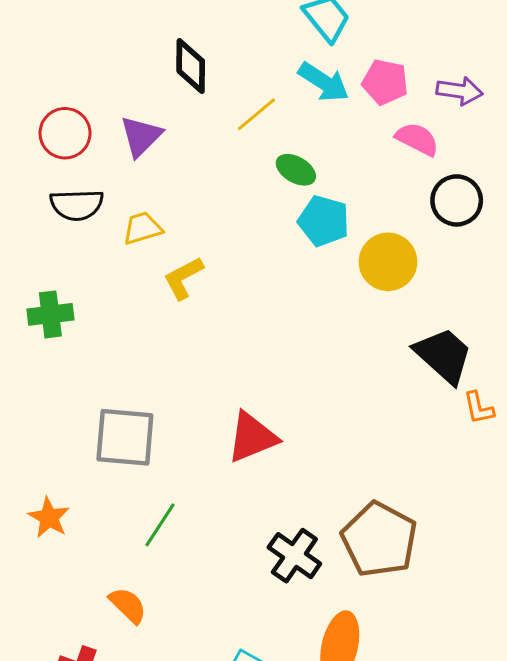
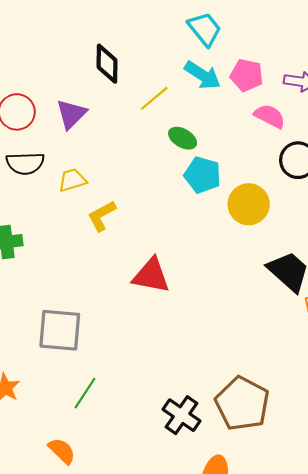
red triangle: (252, 437) -> (151, 276), moved, turned 33

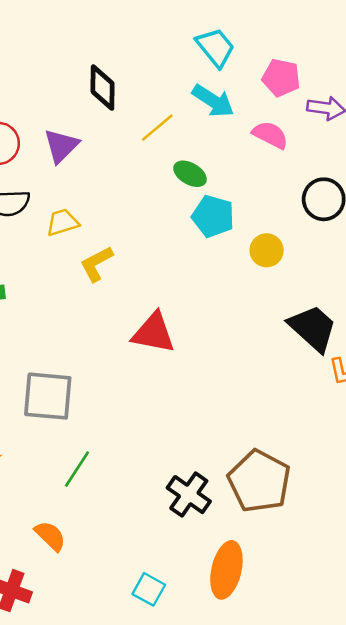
pink pentagon: (247, 75) -> (281, 78), moved
pink semicircle: (270, 116) -> (270, 135), moved
yellow circle: (249, 204) -> (267, 250), size x0.7

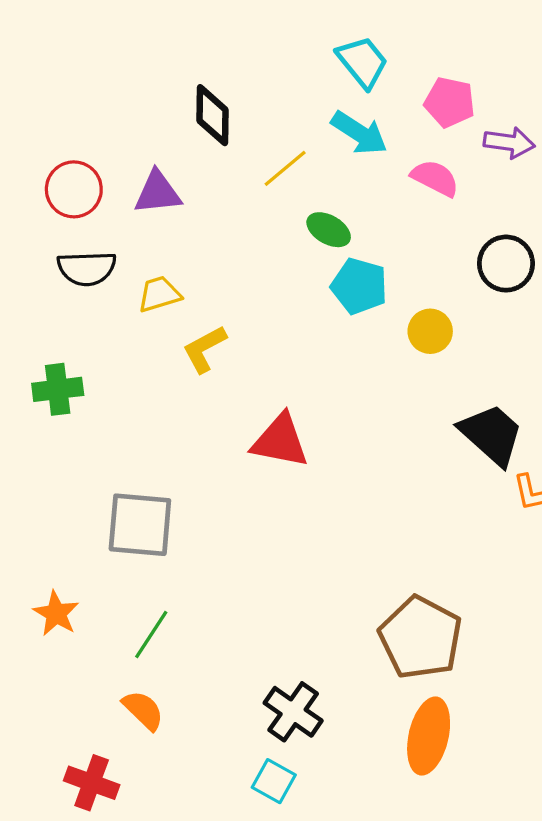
purple triangle: (61, 146) -> (158, 193), turned 39
green line: (77, 469) -> (151, 634), moved
black cross: (189, 495) -> (293, 712), moved
orange ellipse: (226, 570) -> (429, 736), moved

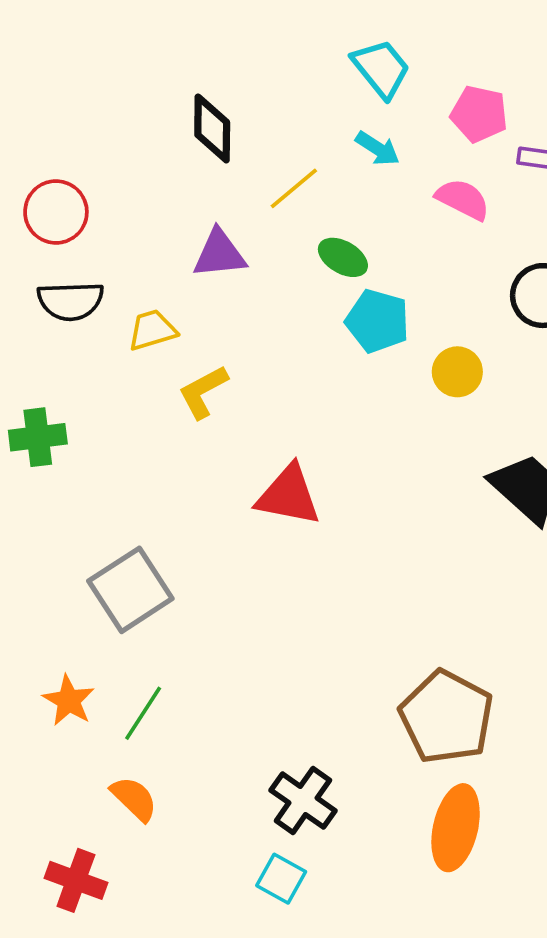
cyan arrow: (359, 133) -> (377, 148), size x0.7
purple triangle: (158, 193) -> (219, 254), moved
gray square: (140, 525) -> (130, 590), turned -38
orange star: (56, 613) -> (69, 701), moved

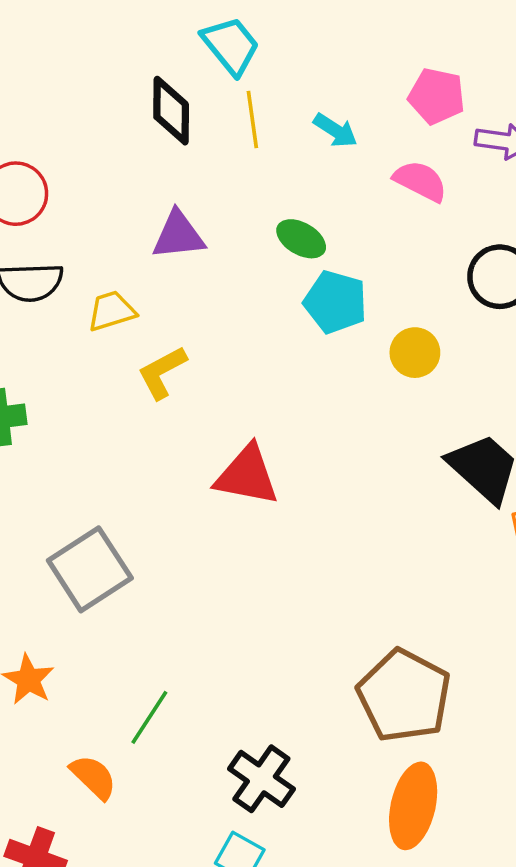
cyan trapezoid: (381, 69) -> (231, 46), moved
yellow line: (294, 188) -> (252, 120), moved, turned -58
green line: (143, 713) -> (149, 717), moved

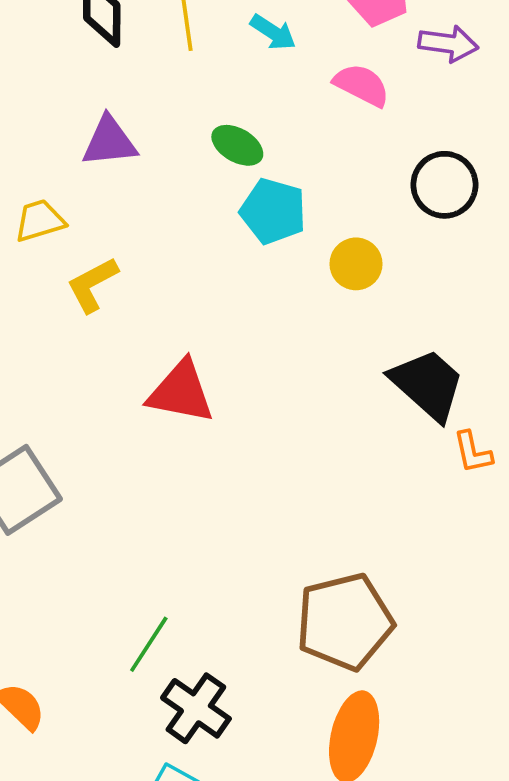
brown pentagon: (404, 696) -> (345, 622), turned 30
green line: (149, 717) -> (149, 644), moved

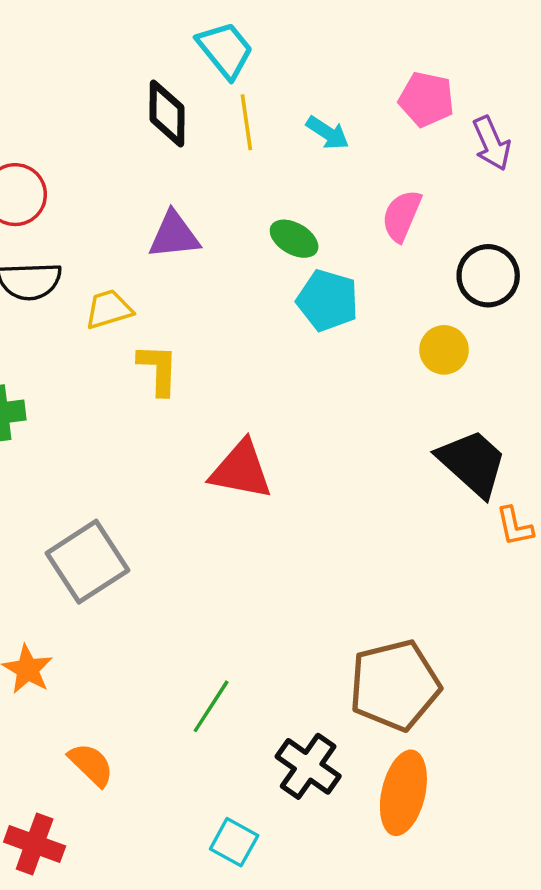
purple arrow: (448, 44) -> (492, 143), turned 58
pink semicircle: (362, 85) -> (402, 216), moved, turned -94
yellow circle: (356, 264) -> (444, 350), moved
yellow L-shape: (92, 285) -> (158, 369), turned 120
black cross: (196, 708) -> (308, 766), moved

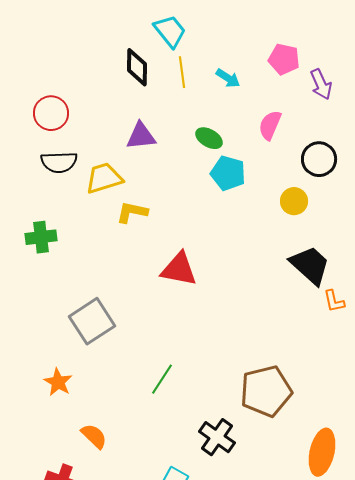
yellow trapezoid: (109, 309) -> (104, 178), size x1.4
yellow L-shape: (158, 369) -> (132, 212), turned -80
green line: (211, 706) -> (162, 379), moved
orange ellipse: (403, 793) -> (322, 452), moved

